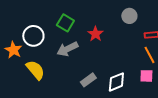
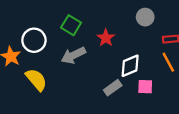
pink square: (146, 76) -> (145, 87), moved
gray rectangle: (88, 80) -> (113, 88), moved
white diamond: (116, 82) -> (130, 66), moved

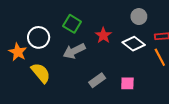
white diamond: (130, 66) -> (134, 44), moved, turned 60
pink square: (145, 87) -> (127, 83), moved
gray rectangle: (113, 88) -> (97, 80), moved

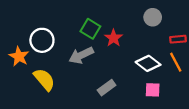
green square: (72, 24) -> (90, 29), moved
white diamond: (134, 44) -> (148, 63), moved
pink square: (127, 83) -> (153, 90), moved

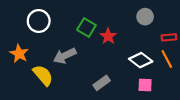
white circle: (42, 40) -> (39, 21), moved
gray arrow: (81, 55) -> (65, 56), moved

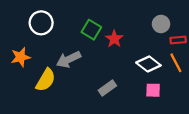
gray circle: (145, 17) -> (161, 24), moved
orange star: (19, 54) -> (21, 57), turned 30
yellow semicircle: (43, 75) -> (46, 80), turned 70

